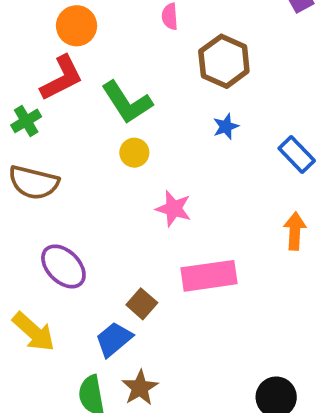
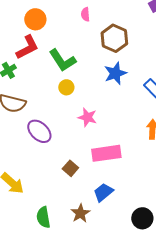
blue star: (226, 127) -> (115, 73), size x1.6
purple ellipse: (63, 266) -> (39, 131), moved
blue trapezoid: (114, 339) -> (103, 192), moved
brown star: (140, 388) -> (80, 213), moved

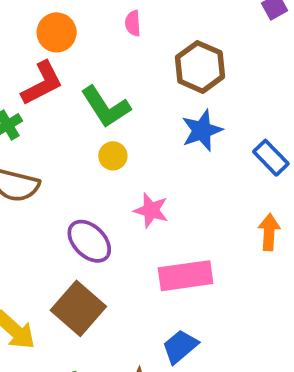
pink semicircle: (85, 14) -> (133, 23), moved
purple ellipse: (39, 131) -> (89, 241), moved
brown square: (70, 168) -> (78, 308), moved, size x1.8

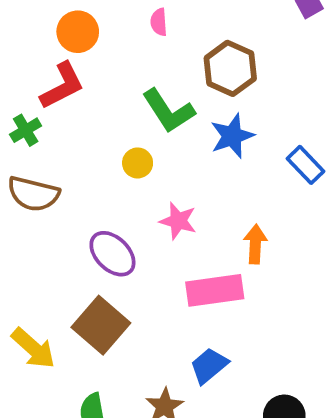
green L-shape: (106, 107) -> (168, 111), moved
orange arrow: (269, 232) -> (255, 244), moved

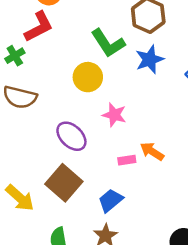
yellow circle: (138, 163) -> (88, 77), size x1.5
orange arrow: (255, 244) -> (152, 151), moved, turned -60
pink rectangle: (215, 290) -> (127, 160), moved, size x0.5
blue trapezoid: (209, 366) -> (110, 200), moved

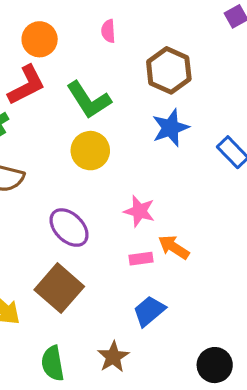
green L-shape: (108, 43) -> (89, 100), moved
pink star: (114, 115) -> (139, 211), moved
blue trapezoid: (110, 200) -> (149, 311), moved

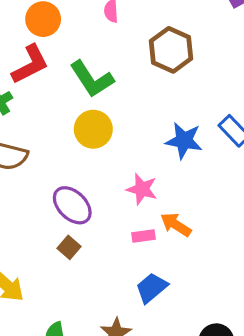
blue star: (170, 128) -> (184, 141), moved, turned 30
brown square: (59, 288) -> (69, 247), moved, size x0.5

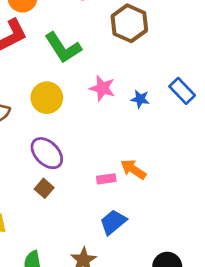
yellow circle: (93, 129) -> (47, 98), moved
blue star: (184, 141) -> (140, 99), size x0.6
pink star: (142, 189) -> (102, 88), moved

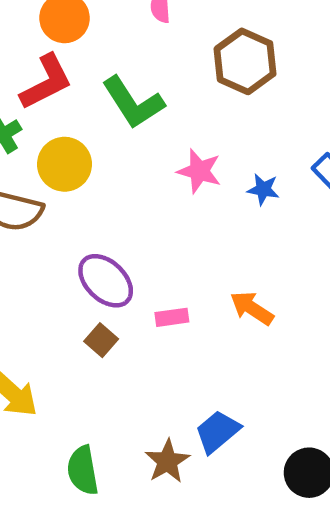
yellow circle: (47, 98) -> (65, 164), moved
pink rectangle: (106, 179) -> (172, 317), moved
blue trapezoid: (113, 222) -> (218, 432), moved

